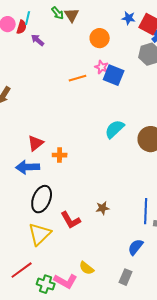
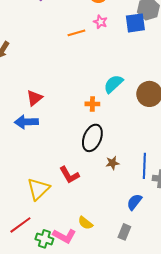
blue square: (114, 75) -> (135, 23), moved, turned -30
orange cross: (60, 155) -> (92, 104), moved
black ellipse: (42, 199) -> (92, 138), moved
brown star: (103, 208) -> (112, 163), moved

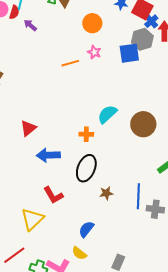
blue arrow: (26, 122) -> (48, 155), moved
red L-shape: (69, 175) -> (53, 195), moved
blue semicircle: (134, 202) -> (86, 229), moved

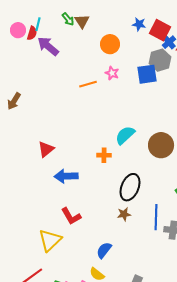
purple arrow: (30, 25) -> (48, 46), size x1.6
black ellipse: (86, 168) -> (130, 187), moved

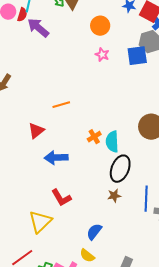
orange line: (88, 84) -> (61, 105), moved
cyan semicircle: (125, 135) -> (112, 142), moved, turned -50
orange cross: (104, 155) -> (94, 137), turned -32

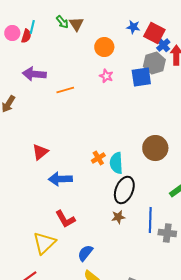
purple arrow: (38, 28) -> (34, 74), moved, turned -35
orange line: (61, 105) -> (65, 90), moved
blue semicircle: (94, 232) -> (85, 253), moved

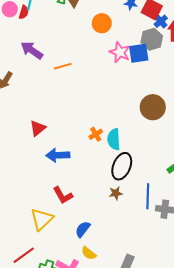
purple arrow: (34, 74) -> (32, 50), turned 30
pink star: (106, 76) -> (120, 52), moved, size x1.5
brown circle: (155, 148) -> (153, 107), moved

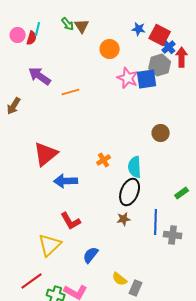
brown circle: (153, 107) -> (161, 133), size x0.7
red triangle: (38, 128) -> (46, 154), size x1.5
cyan semicircle: (114, 139) -> (135, 167), moved
yellow semicircle: (89, 253) -> (120, 279), moved

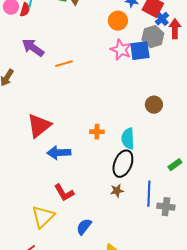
orange circle: (110, 49) -> (118, 21), moved
orange cross: (104, 160) -> (97, 132), turned 32

